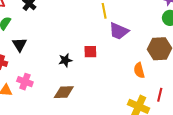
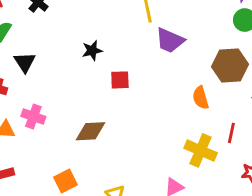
red square: (90, 52) -> (120, 80), moved
black star: (65, 60) -> (92, 51), moved

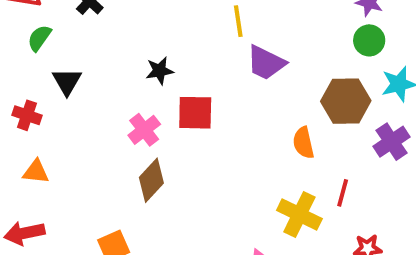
red square: (120, 80) -> (195, 113), size x1.4
pink cross: (33, 116) -> (144, 130), moved, turned 30
brown diamond: (91, 131) -> (151, 180), turned -48

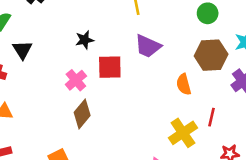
green circle: (369, 40) -> (208, 13), moved
purple trapezoid: (266, 63) -> (148, 46), moved
yellow cross: (299, 215) -> (183, 133), turned 32

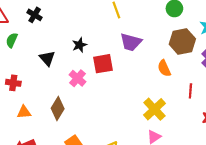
black triangle: (22, 50) -> (47, 58), moved
brown diamond: (82, 114) -> (58, 109), moved
yellow cross: (183, 133) -> (154, 109), moved

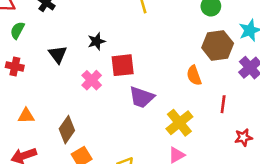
purple trapezoid: (131, 42) -> (142, 97), moved
red cross: (13, 83) -> (15, 66), moved
brown diamond: (58, 109) -> (67, 130), moved

